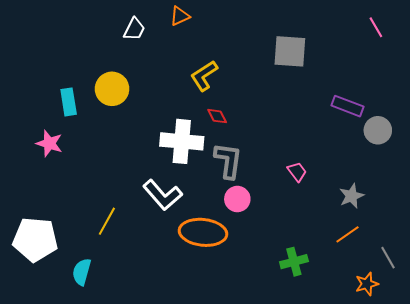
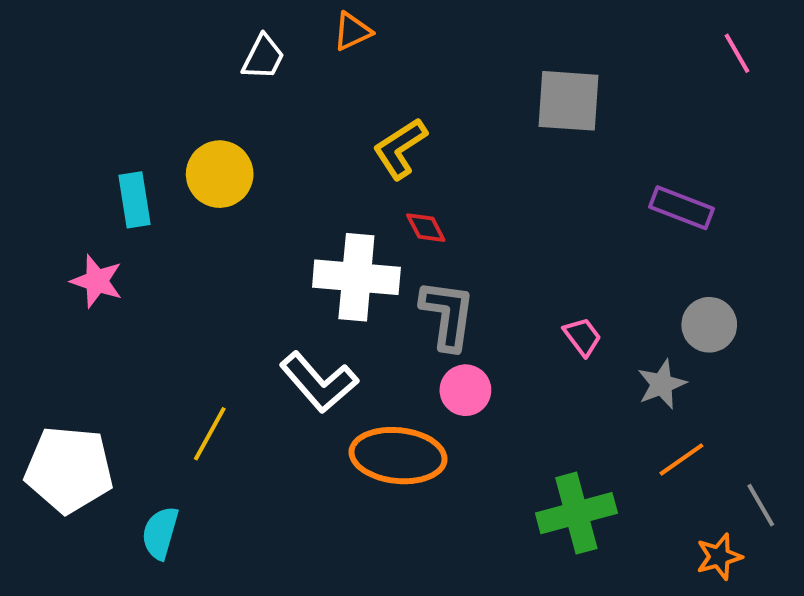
gray circle: (378, 130) -> (709, 325), moved
gray star: (352, 196) -> (662, 384), moved
green cross: (294, 262) -> (576, 513), size x1.4

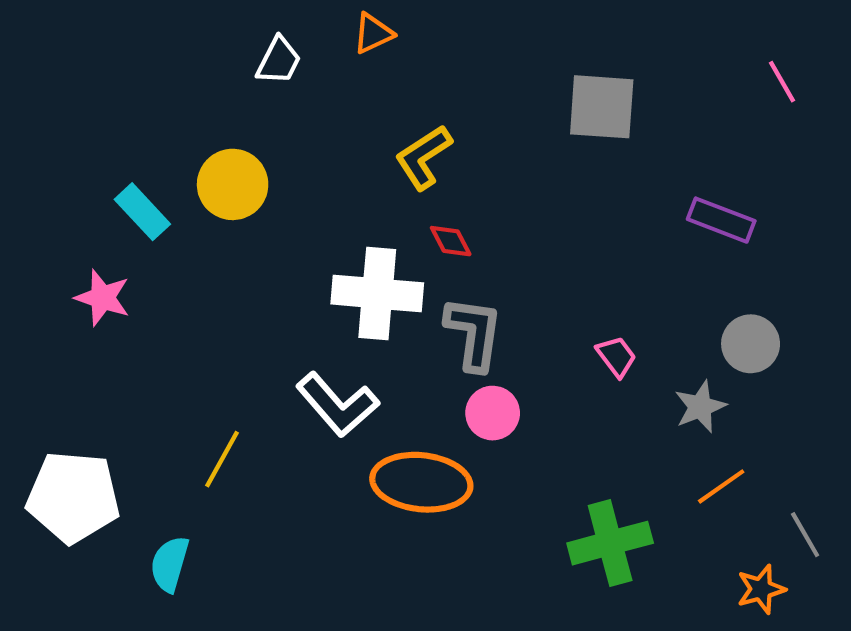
pink line: (737, 53) -> (782, 82), moved
cyan rectangle: (134, 200) -> (142, 212), turned -34

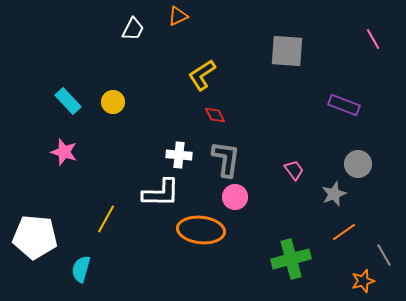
yellow circle: (233, 184) -> (113, 102), moved, size x0.7
white cross: (377, 293) -> (179, 155), moved, size x0.6
pink star: (103, 298) -> (64, 152), moved
white L-shape: (337, 405) -> (161, 193), turned -48

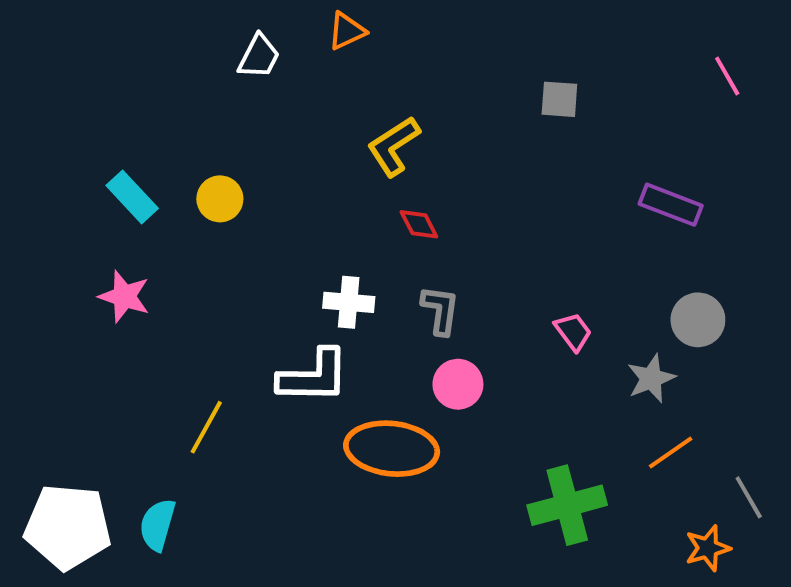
gray square: (287, 51) -> (559, 99), size x0.6
gray L-shape: (226, 159) -> (440, 310), size x0.7
white pentagon: (35, 237) -> (68, 527), moved

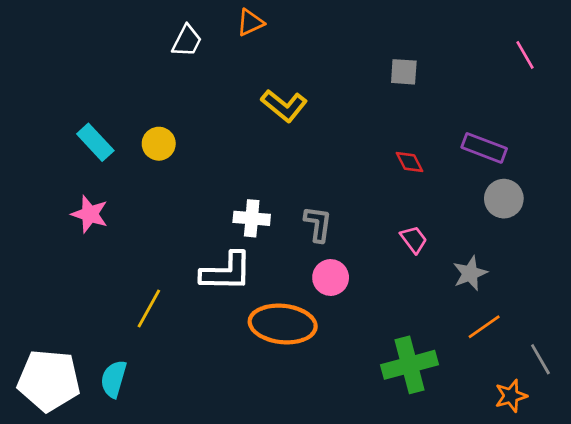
yellow L-shape: (394, 146) -> (284, 106), turned -108
red diamond: (419, 224) -> (409, 162), moved
gray circle: (698, 320) -> (504, 199), moved

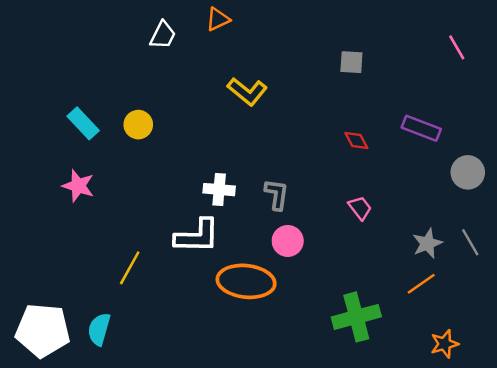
gray circle: (504, 199) -> (468, 172), moved
gray star: (470, 273) -> (427, 243), moved
gray line: (540, 359) -> (470, 242), moved

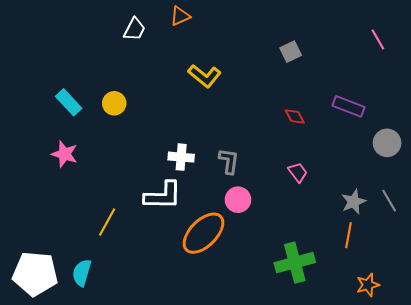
gray square: (351, 62) -> (291, 52), turned -30
orange ellipse: (246, 281) -> (203, 233), turned -51
orange line: (421, 284) -> (349, 235), turned -45

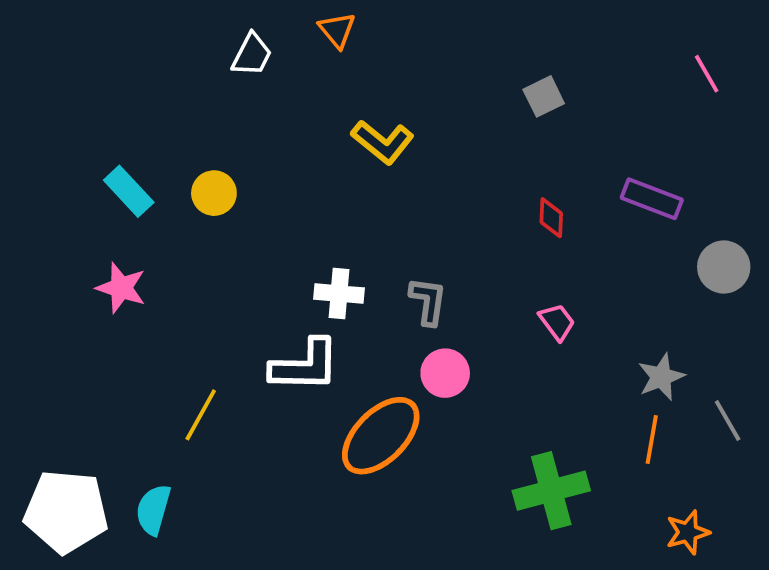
orange triangle: (180, 16) -> (337, 30), turned -45
red diamond: (295, 116) -> (551, 218), turned 30
gray line: (389, 201) -> (728, 420), moved

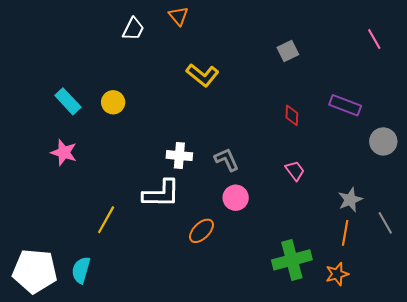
gray L-shape: (428, 301) -> (227, 160), turned -32
orange ellipse: (381, 436) -> (201, 231), size x0.6
orange star: (688, 532) -> (337, 274), moved

